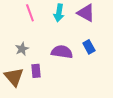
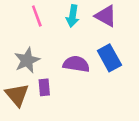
blue rectangle: (89, 47) -> (109, 58), size x1.5
gray star: (22, 49) -> (27, 60), size x1.5

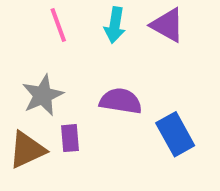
blue rectangle: (109, 58) -> (175, 134), moved
brown triangle: (17, 95) -> (27, 150), turned 45

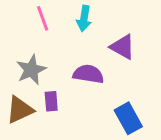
purple triangle: (167, 25) -> (123, 47), moved
blue rectangle: (175, 134) -> (128, 118), moved

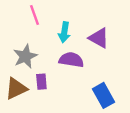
cyan arrow: (84, 18) -> (64, 32), moved

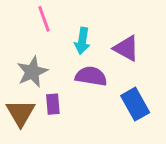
brown triangle: (16, 89) -> (21, 113), turned -35
blue rectangle: (103, 95) -> (135, 104), moved

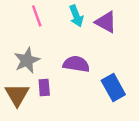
cyan arrow: (82, 41) -> (76, 16), moved, turned -30
purple triangle: (126, 48) -> (106, 22), moved

